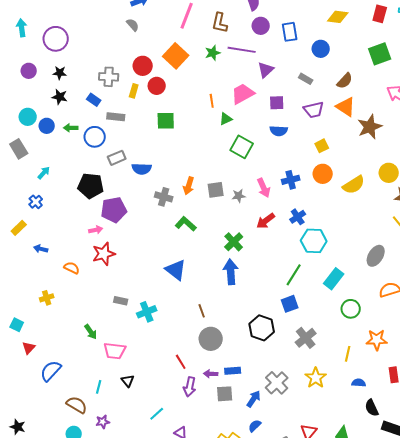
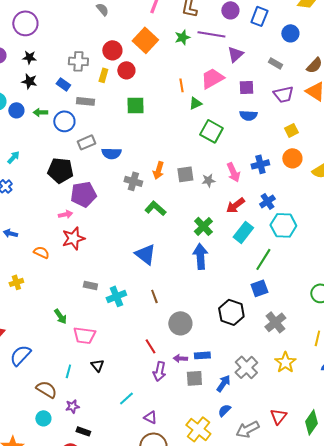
blue rectangle: (290, 32) -> (259, 16), turned 30
cyan rectangle: (334, 279) -> (243, 232), moved
brown line: (202, 311) -> (154, 296), moved

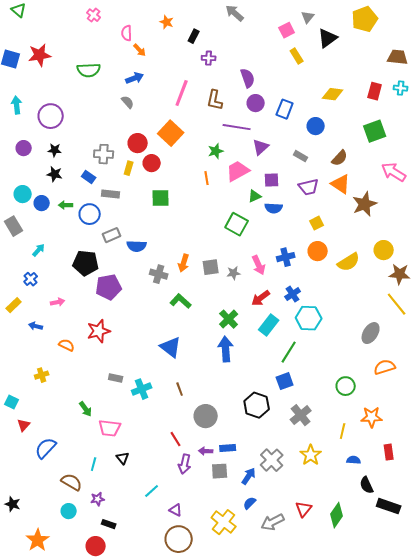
green star: (182, 37) -> (216, 151), moved
green triangle: (195, 103) -> (255, 196), moved
pink arrow: (65, 214) -> (58, 302), moved

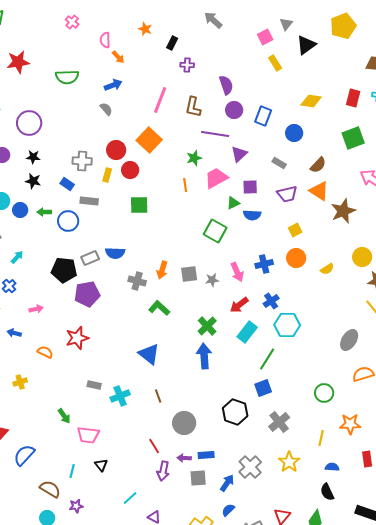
gray rectangle: (112, 235) -> (90, 258), moved
yellow semicircle: (349, 262) -> (327, 269), size x0.6
black semicircle: (367, 485) -> (327, 492), moved

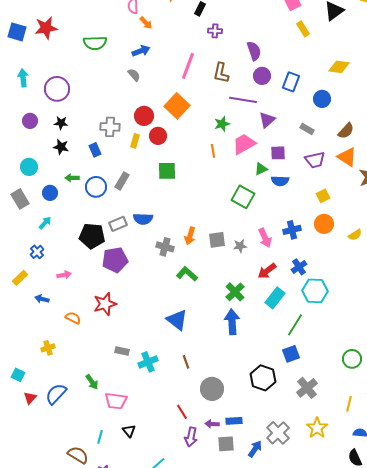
blue rectangle: (67, 184) -> (95, 150), turned 32
gray rectangle: (89, 201) -> (122, 181), moved, turned -66
blue circle: (20, 210) -> (50, 193), moved
blue semicircle: (24, 455) -> (56, 394), moved

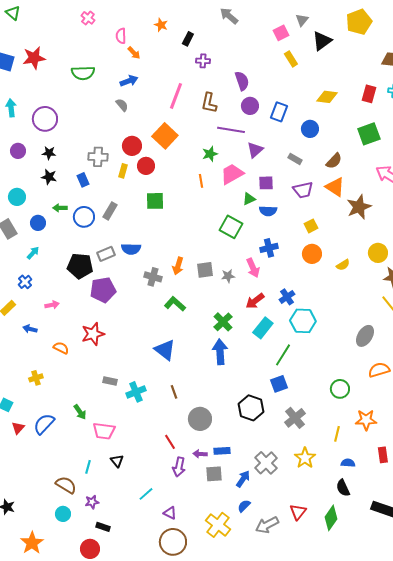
blue cross: (292, 230) -> (269, 248), moved

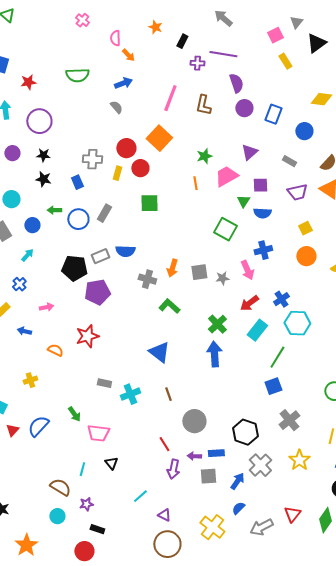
red star: (34, 58) -> (28, 82), moved, size x0.7
purple line: (231, 130) -> (223, 54), moved
green triangle: (249, 199) -> (243, 201), turned -32
black hexagon: (251, 408) -> (245, 432), moved

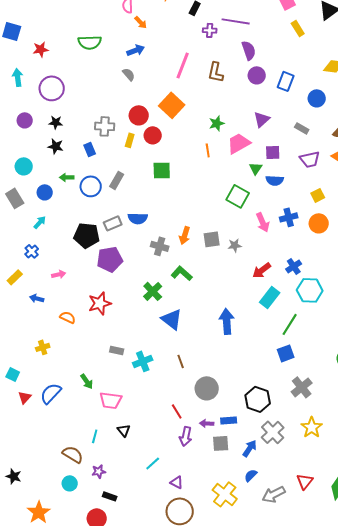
blue cross: (263, 250) -> (289, 217), moved
pink arrow: (247, 270) -> (263, 222), moved
green cross: (217, 324) -> (153, 291), moved

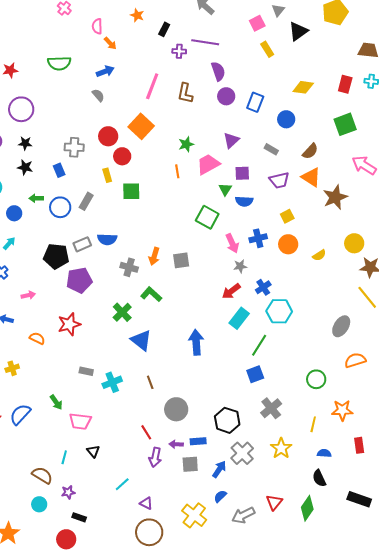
yellow rectangle: (130, 140) -> (107, 175), moved, turned -32
gray star: (235, 245) -> (240, 266), moved

